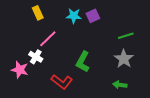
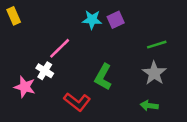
yellow rectangle: (38, 13) -> (14, 16), moved

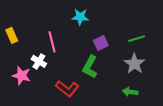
yellow rectangle: (14, 16) -> (12, 35), moved
purple square: (116, 20) -> (101, 43), moved
pink line: (60, 48) -> (52, 42), turned -60

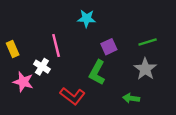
yellow rectangle: (12, 35) -> (13, 49), moved
green arrow: (130, 92) -> (131, 98), moved

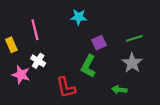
pink line: (56, 46) -> (35, 30), moved
red L-shape: (72, 96) -> (66, 88), turned 40

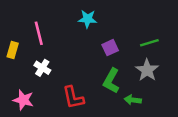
yellow rectangle: (11, 45) -> (13, 50), turned 40
green L-shape: (88, 66) -> (111, 81), moved
pink star: (21, 75) -> (23, 100), moved

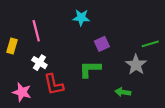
green line: (149, 43) -> (150, 44), moved
green L-shape: (111, 81) -> (90, 69), moved, turned 60
red L-shape: (73, 97) -> (54, 84), moved

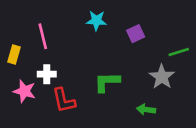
purple square: (102, 44) -> (136, 34), moved
white cross: (39, 63) -> (47, 74), turned -32
pink star: (22, 92) -> (24, 91), moved

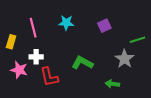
cyan star: (96, 21) -> (66, 23), moved
green L-shape: (107, 82) -> (82, 63), turned 30

